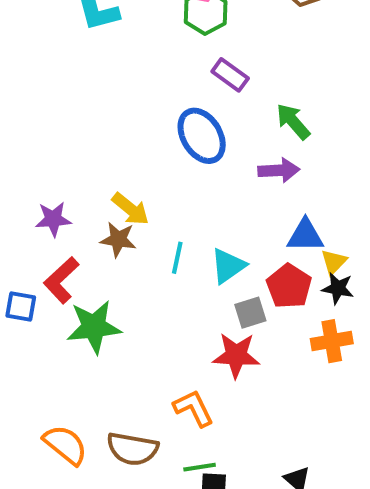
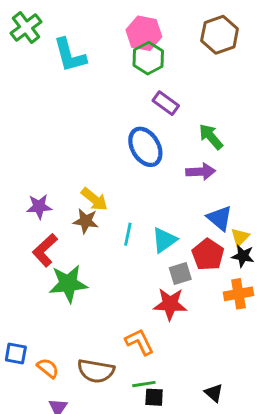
blue triangle: (305, 235) -> (220, 218), turned 40
blue square: (21, 307) -> (16, 354), moved
orange semicircle: (65, 445) -> (48, 368), size x0.7

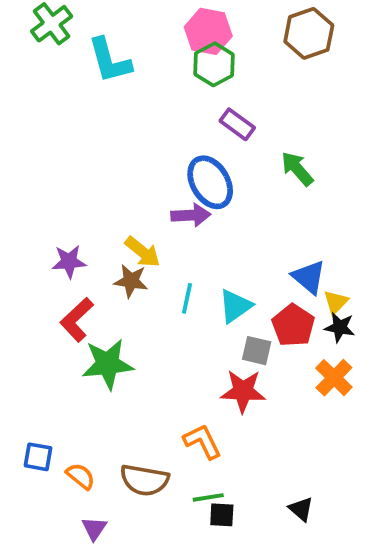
purple arrow: (201, 172) -> (191, 215), moved
gray square: (180, 273) -> (257, 351), turned 30
orange cross: (239, 294) -> (334, 378), turned -36

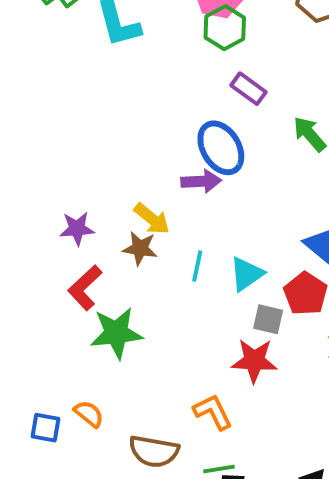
orange semicircle: (81, 476) -> (89, 414), moved

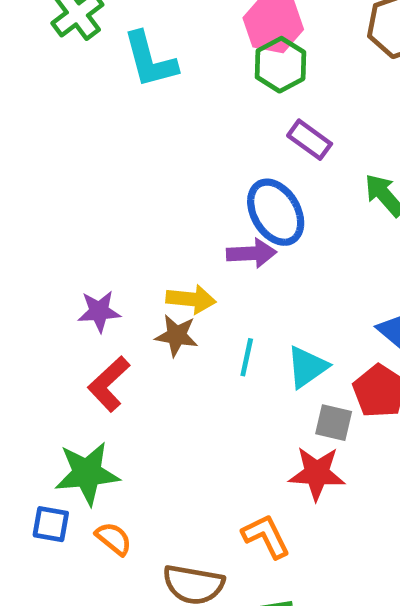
yellow arrow: (152, 219) -> (191, 299), turned -33
green star: (116, 333) -> (87, 473), moved
blue square: (45, 428) -> (51, 524), moved

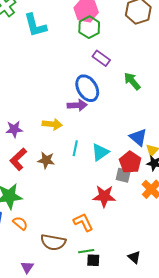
brown star: (177, 335) -> (46, 160), moved
gray square: (334, 423) -> (123, 175), moved

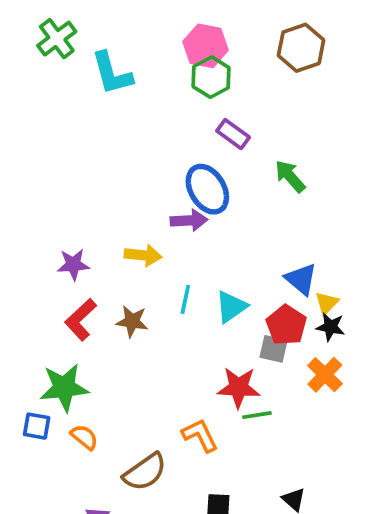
brown semicircle: (53, 242) -> (145, 472), turned -45
green line: (86, 251) -> (257, 415), moved

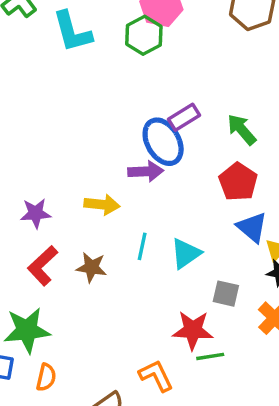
green hexagon: (211, 77) -> (144, 35), moved
purple rectangle: (233, 134) -> (184, 117), moved, turned -68
red pentagon: (286, 325) -> (238, 182), moved
orange semicircle: (84, 437) -> (46, 377), turned 64

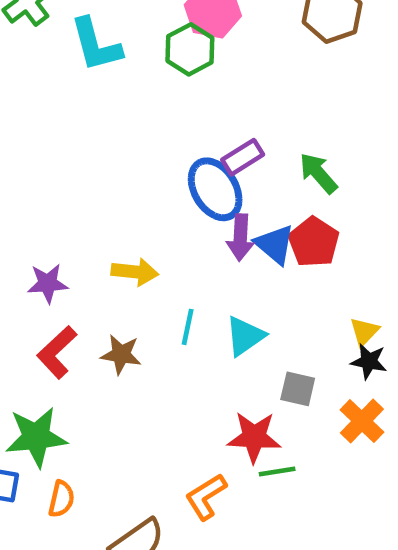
purple arrow: (146, 171) -> (240, 237), moved, turned 96
blue triangle: (252, 227) -> (275, 244), moved
orange L-shape: (156, 376) -> (206, 497), turned -96

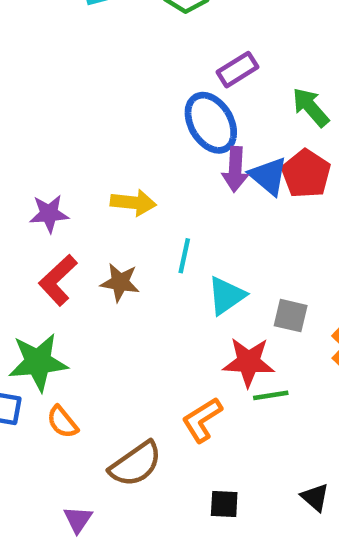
purple rectangle: (243, 157) -> (237, 70), moved
cyan triangle: (245, 336) -> (226, 296), moved
orange semicircle: (61, 499) -> (62, 422), turned 128

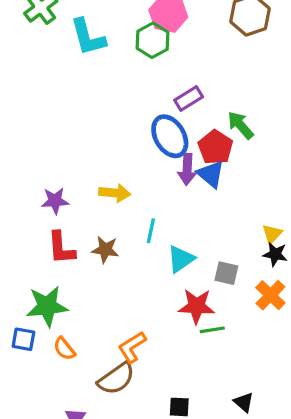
red pentagon: (306, 174) -> (215, 147), moved
red L-shape: (58, 280) -> (61, 248), turned -51
orange L-shape: (202, 420) -> (132, 347), moved

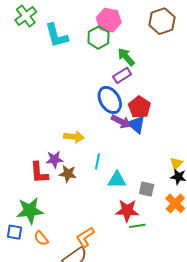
green arrow: (241, 125) -> (126, 57), moved
purple arrow: (187, 169) -> (121, 121), turned -66
purple star: (55, 201) -> (54, 159), moved
cyan triangle: (181, 259) -> (117, 180), turned 36

